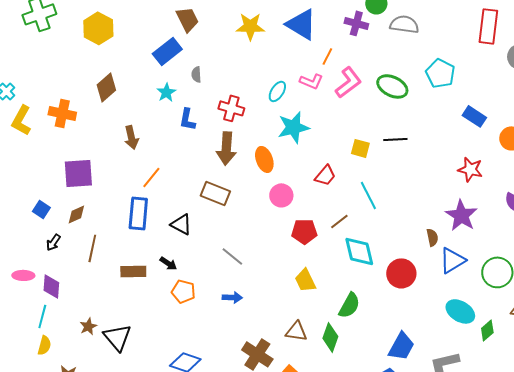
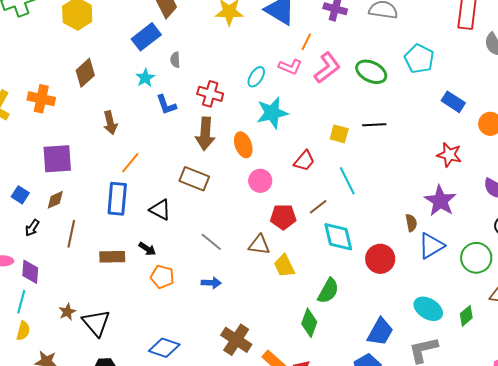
blue L-shape: (187, 119) -> (166, 105), turned -30
cyan ellipse: (460, 311) -> (428, 309), moved
brown triangle: (296, 331) -> (259, 245), moved

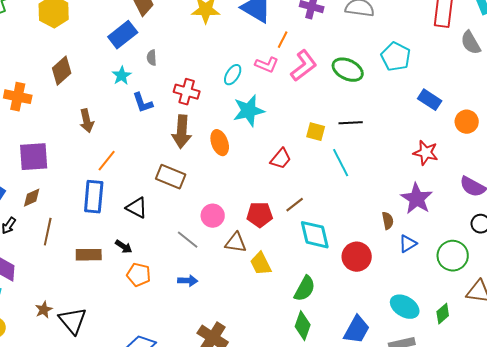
pink circle: (260, 181) -> (213, 216), moved
cyan line: (347, 181) -> (341, 163), moved
blue triangle: (431, 246) -> (408, 244), size x0.7
green diamond: (309, 323) -> (303, 326), moved

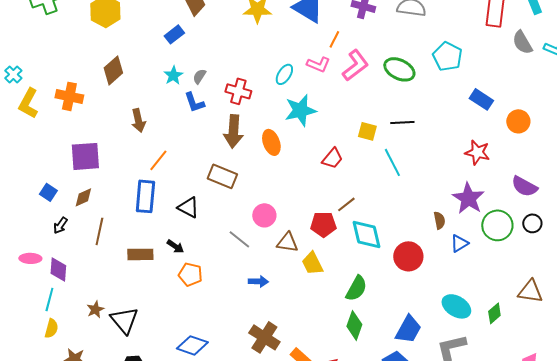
blue rectangle: (123, 35) -> (174, 34), size x0.7
gray semicircle: (152, 58) -> (199, 76), moved, turned 35
red pentagon: (260, 215) -> (323, 224), moved
green circle: (453, 256) -> (497, 225), moved
blue arrow: (188, 281) -> (258, 281), moved

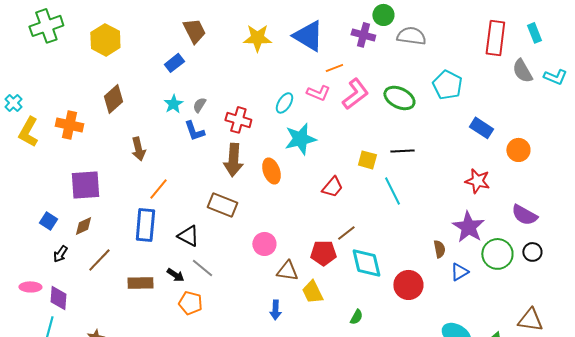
orange line: (334, 39) -> (334, 68), turned 42
brown line: (99, 231) -> (99, 260), turned 32
gray line: (239, 239) -> (202, 268), moved
blue arrow: (258, 281) -> (275, 310), moved, turned 90
green semicircle: (356, 288) -> (356, 317), size x0.6

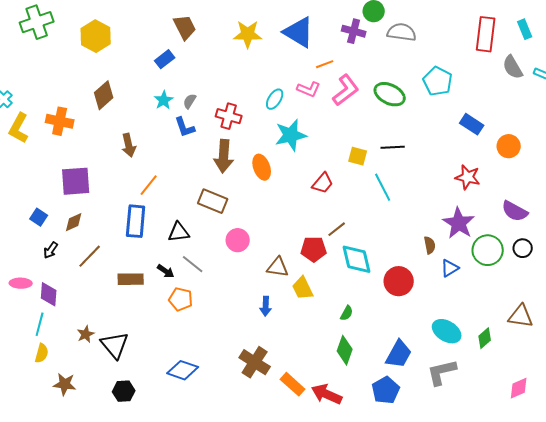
black triangle: (188, 236) -> (179, 232), turned -35
pink circle: (264, 244) -> (238, 240), moved

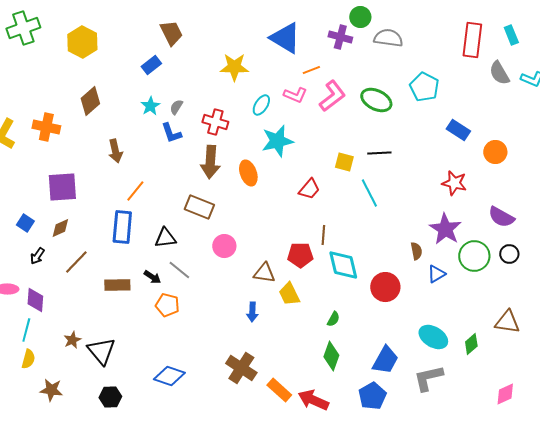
yellow star: (248, 34) -> (234, 67), moved
brown line: (337, 229) -> (323, 235), turned -48

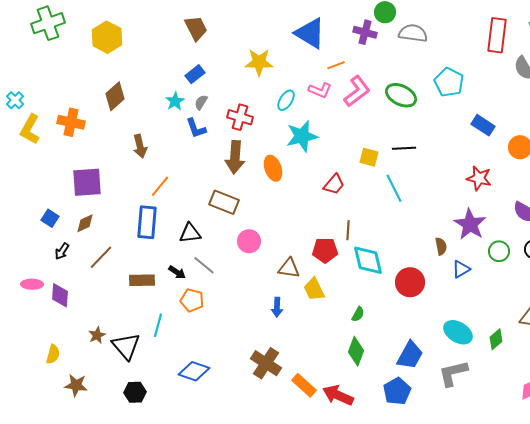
blue rectangle: (151, 65) -> (195, 74), moved
green circle: (474, 256) -> (499, 251), size x0.7
cyan line: (26, 330) -> (158, 325), moved

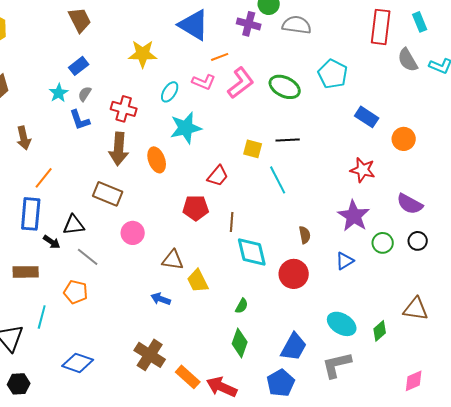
brown semicircle: (441, 246) -> (305, 235), moved
red pentagon: (325, 250) -> (196, 208), moved
black arrow: (177, 272) -> (52, 242), moved
blue arrow: (277, 307) -> (161, 299), turned 108

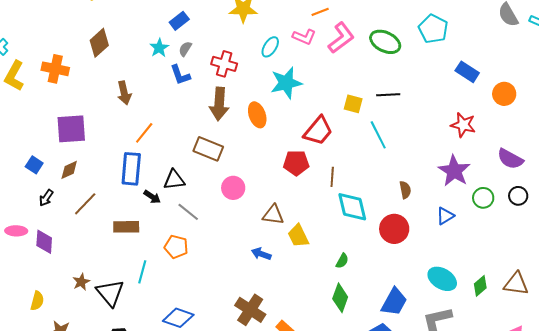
red trapezoid: (218, 176) -> (318, 131), size x1.4
brown triangle: (416, 309) -> (516, 284), moved

